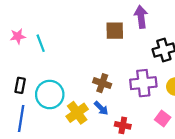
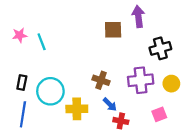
blue arrow: (101, 108) -> (110, 104), moved
yellow cross: (77, 113) -> (77, 109), turned 35
pink square: (163, 118) -> (159, 114), turned 32

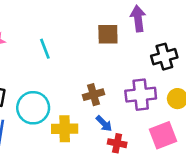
cyan line: (42, 42) -> (45, 49), moved
brown cross: (101, 80) -> (93, 95), turned -35
pink square: (159, 114) -> (163, 135), size x1.5

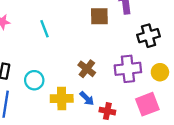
brown cross: (93, 95) -> (87, 69), turned -36
cyan circle: (33, 108) -> (34, 80), size x0.7
blue arrow: (104, 124) -> (87, 98), moved

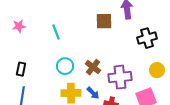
purple cross: (128, 69) -> (120, 77), moved
cyan circle: (34, 80) -> (65, 66), moved

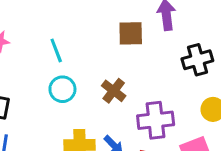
cyan circle: (65, 66) -> (62, 89), moved
brown cross: (93, 67) -> (114, 91), moved

